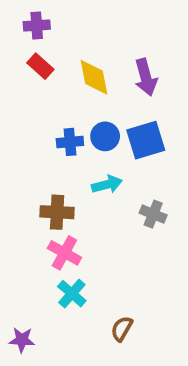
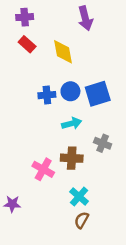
purple arrow: (146, 77) -> (85, 18), moved
brown cross: (57, 212) -> (72, 158), moved
cyan cross: (72, 294) -> (79, 197), moved
purple star: (22, 340) -> (12, 204), moved

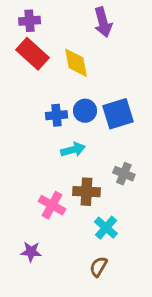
red rectangle: (27, 44) -> (33, 54), size x1.5
cyan arrow: (72, 123) -> (73, 150), moved
cyan cross: (79, 197) -> (106, 228), moved
purple star: (12, 204) -> (31, 252), moved

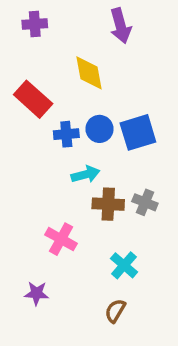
red rectangle: (33, 54) -> (33, 99), moved
brown cross: (86, 192) -> (108, 204), moved

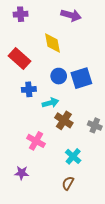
purple arrow: (120, 26) -> (71, 15), turned -60
blue cross: (66, 134) -> (29, 89), moved
gray cross: (145, 202) -> (95, 125), moved
brown cross: (108, 204) -> (64, 120), turned 30

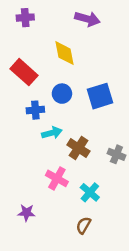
blue circle: (59, 76) -> (62, 94), moved
cyan arrow: (50, 103) -> (52, 133), moved
pink cross: (36, 141) -> (57, 178), moved

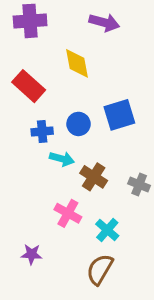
purple cross: (25, 18) -> (30, 21), size x1.5
blue circle: (62, 94) -> (79, 124), moved
cyan arrow: (52, 133) -> (62, 159), turned 30
brown semicircle: (84, 225) -> (100, 269), size x1.5

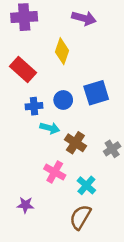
yellow diamond: (77, 63) -> (62, 51), turned 30
gray cross: (139, 185) -> (112, 149), turned 35

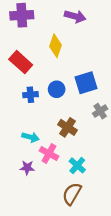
cyan arrow: (50, 128) -> (30, 137), moved
gray cross: (112, 149) -> (100, 111), moved
purple star: (25, 205) -> (27, 168), moved

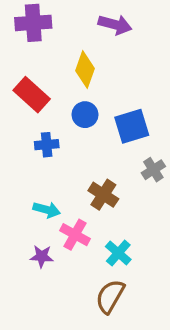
blue circle: (57, 89) -> (85, 115), moved

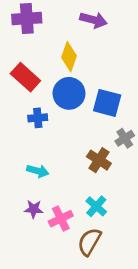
blue circle: (85, 115) -> (69, 93), size x1.5
blue square: (132, 126) -> (107, 103), turned 32
brown cross: (103, 195) -> (99, 160), moved
pink cross: (75, 235) -> (61, 219), moved, turned 35

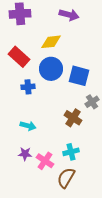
yellow diamond: (69, 57) -> (51, 42), turned 65
cyan cross: (96, 206) -> (71, 152), turned 35
pink cross: (61, 219) -> (45, 161), turned -30

